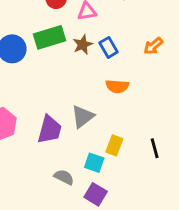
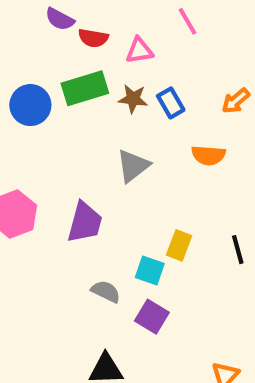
brown star: (83, 45) -> (133, 99), turned 30
orange semicircle: (117, 86) -> (208, 155), moved
gray triangle: (83, 117) -> (133, 166), moved

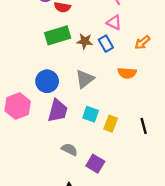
pink triangle: (139, 51) -> (114, 22), moved, turned 35
blue circle: (30, 105) -> (47, 81), moved
cyan square: (150, 271) -> (91, 114), moved

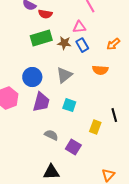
pink triangle: (114, 22) -> (79, 27), moved, turned -32
yellow rectangle: (111, 124) -> (95, 127), moved

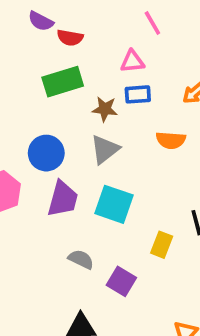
brown star: (64, 43) -> (105, 109), moved
blue rectangle: (82, 45) -> (138, 94), turned -64
cyan square: (69, 105) -> (114, 204), size x1.5

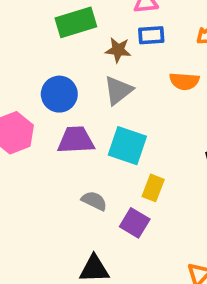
purple trapezoid: (63, 199) -> (76, 140), turned -108
yellow rectangle: (162, 245) -> (153, 188), moved

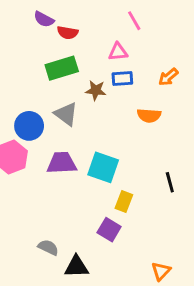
gray triangle: (118, 90) -> (66, 114), moved, turned -45
blue circle: (59, 94) -> (29, 126), moved
gray semicircle: (94, 201) -> (48, 247), moved

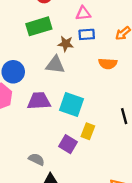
gray triangle: (66, 114) -> (55, 65), moved, turned -30
purple square: (109, 230) -> (68, 144), moved
gray semicircle: (48, 247) -> (37, 159), moved

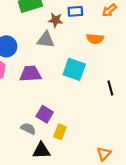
cyan square: (72, 104) -> (74, 69), moved
yellow rectangle: (88, 131) -> (60, 132), moved
purple square: (68, 144) -> (45, 114), moved

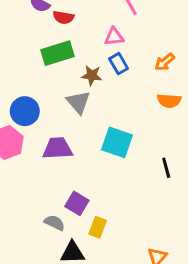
blue rectangle: (75, 11) -> (119, 64), turned 64
orange semicircle: (95, 39) -> (169, 101), moved
gray triangle: (46, 40) -> (78, 102), turned 42

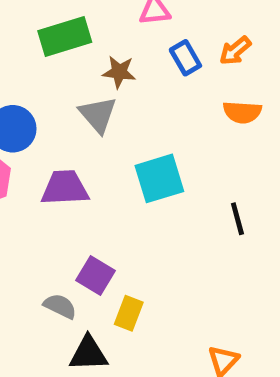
blue rectangle: (119, 64) -> (185, 58), moved
cyan square: (117, 142) -> (159, 178), turned -36

